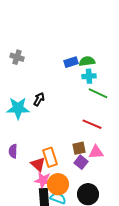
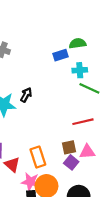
green semicircle: (87, 61) -> (78, 43), moved
red line: (92, 124) -> (83, 122), turned -36
red triangle: (38, 164) -> (12, 165), moved

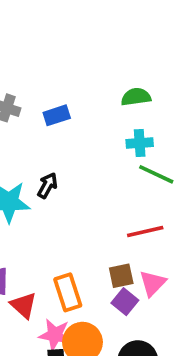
blue rectangle: (60, 55) -> (57, 115), moved
pink triangle: (87, 152) -> (153, 283), turned -42

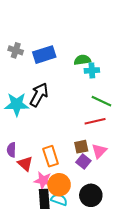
green semicircle: (136, 97) -> (82, 60), moved
blue rectangle: (57, 115) -> (44, 55), size x1.5
green line: (156, 174) -> (101, 101), moved
black arrow: (47, 185) -> (39, 95), size x1.6

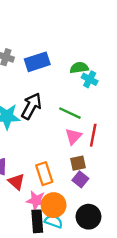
cyan cross: (92, 70) -> (90, 79), turned 32
green line: (101, 101) -> (70, 113), moved
red line: (95, 121) -> (93, 135), turned -66
pink triangle: (99, 151) -> (73, 136), moved

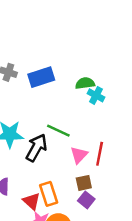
black arrow: (31, 106) -> (36, 148), moved
green line: (70, 113) -> (58, 131), moved
red triangle: (16, 182) -> (32, 201), moved

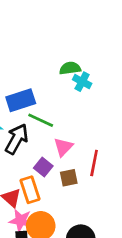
blue rectangle: (41, 77) -> (21, 100), moved
red line: (100, 154) -> (94, 163), moved
purple square: (86, 200) -> (43, 167), moved

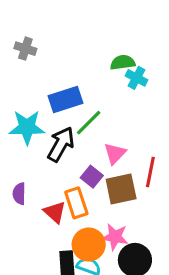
green line: (41, 120) -> (89, 123), turned -70
brown square: (69, 178) -> (121, 189), size x1.5
pink star: (21, 220) -> (115, 237), moved

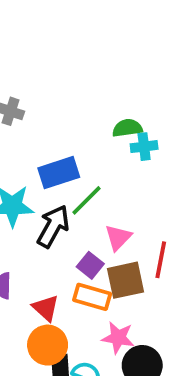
cyan cross: (137, 78) -> (144, 147), turned -35
orange rectangle: (76, 203) -> (92, 297), moved, turned -56
orange circle: (89, 245) -> (48, 345), moved

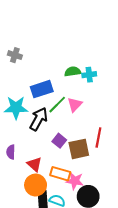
green semicircle: (127, 128) -> (73, 72), moved
pink triangle: (118, 237) -> (75, 105), moved
orange rectangle: (92, 297) -> (60, 174), moved

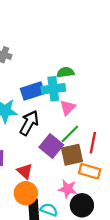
cyan cross: (89, 75) -> (53, 89), moved, size x1.5
green line: (57, 105) -> (70, 134), moved
purple square: (59, 141) -> (51, 146), size x1.5
orange rectangle: (60, 174) -> (90, 171), moved

